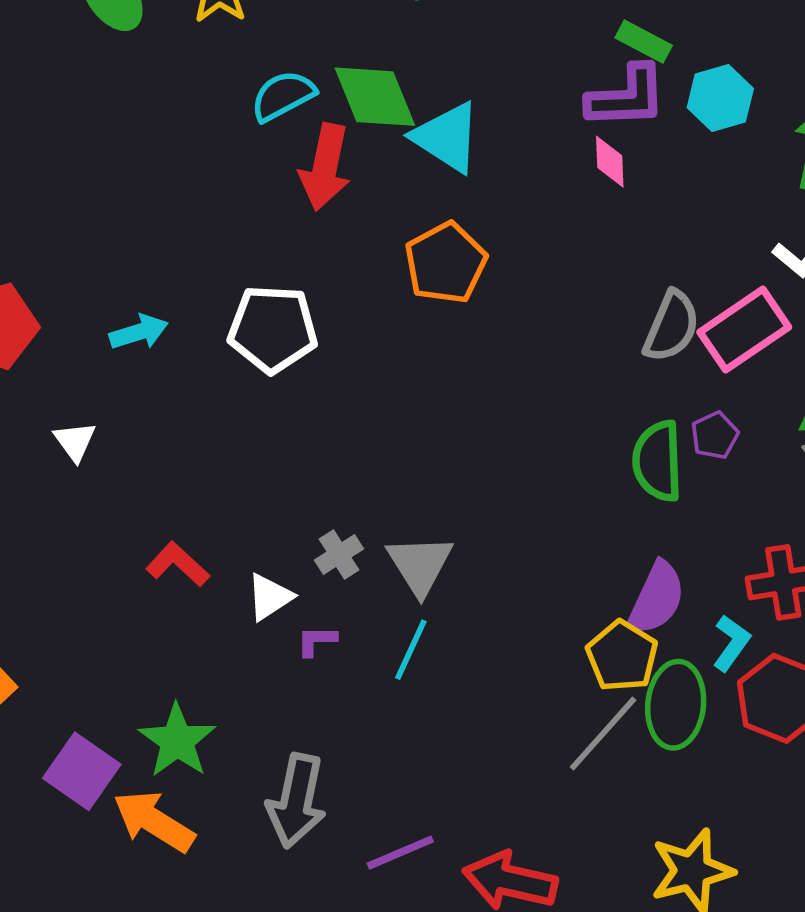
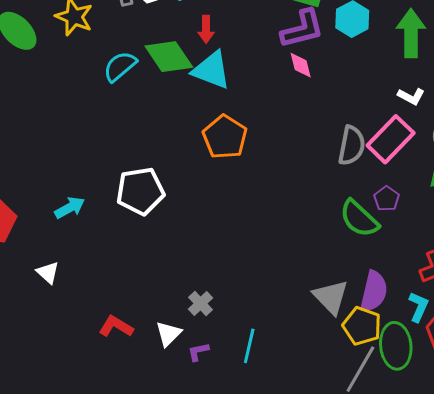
red arrow: (325, 167) -> (206, 29), moved, size x0.6
green semicircle: (658, 461) -> (359, 219), turned -33
gray triangle: (420, 565) -> (331, 297), moved

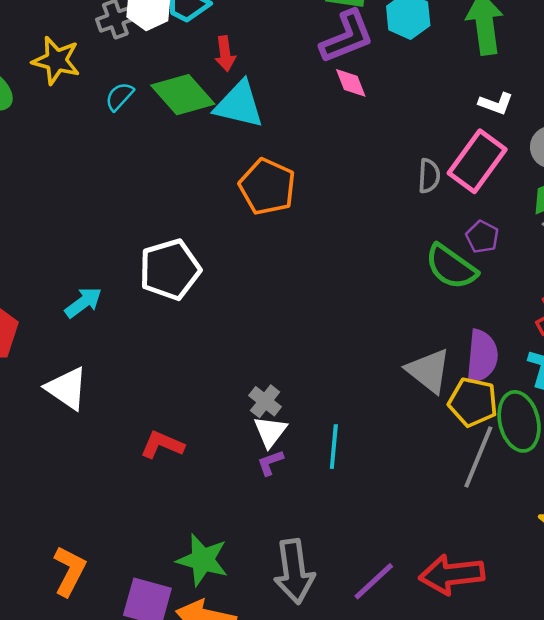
cyan semicircle: (120, 66) -> (119, 96), moved, size x0.7
gray semicircle: (352, 146) -> (429, 176), size x0.7
white triangle: (48, 273) -> (67, 388), size x1.5
white triangle: (168, 334) -> (270, 431), moved

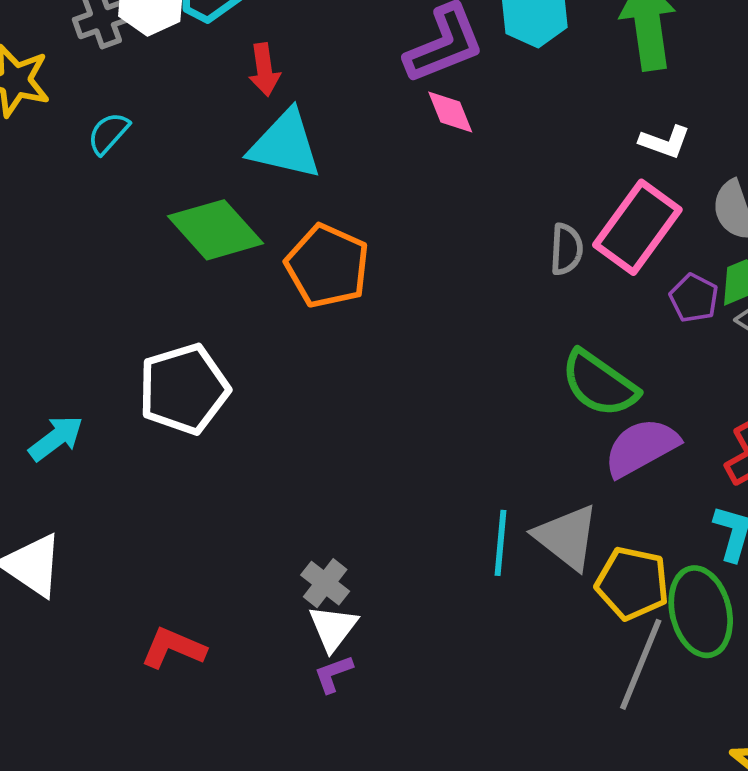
green diamond: (183, 95) -> (215, 230), moved
purple pentagon: (482, 237) -> (694, 298), moved
purple semicircle: (482, 356) -> (641, 447), moved, turned -124
cyan line: (334, 447) -> (501, 543), moved

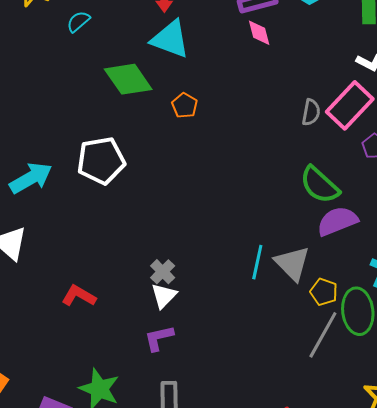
orange pentagon: (327, 266) -> (185, 105), size x0.6
cyan arrow: (56, 438) -> (31, 178), size x1.4
yellow pentagon: (632, 583) -> (324, 292), size x0.7
purple L-shape: (333, 674) -> (159, 338), moved, size x1.4

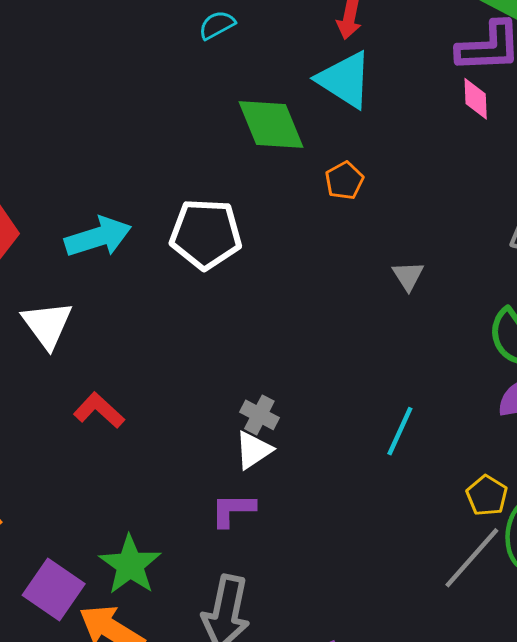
gray triangle: (292, 263) -> (408, 276), moved, size x0.6
gray cross: (163, 272) -> (259, 415), turned -30
red L-shape: (79, 296) -> (99, 410), moved

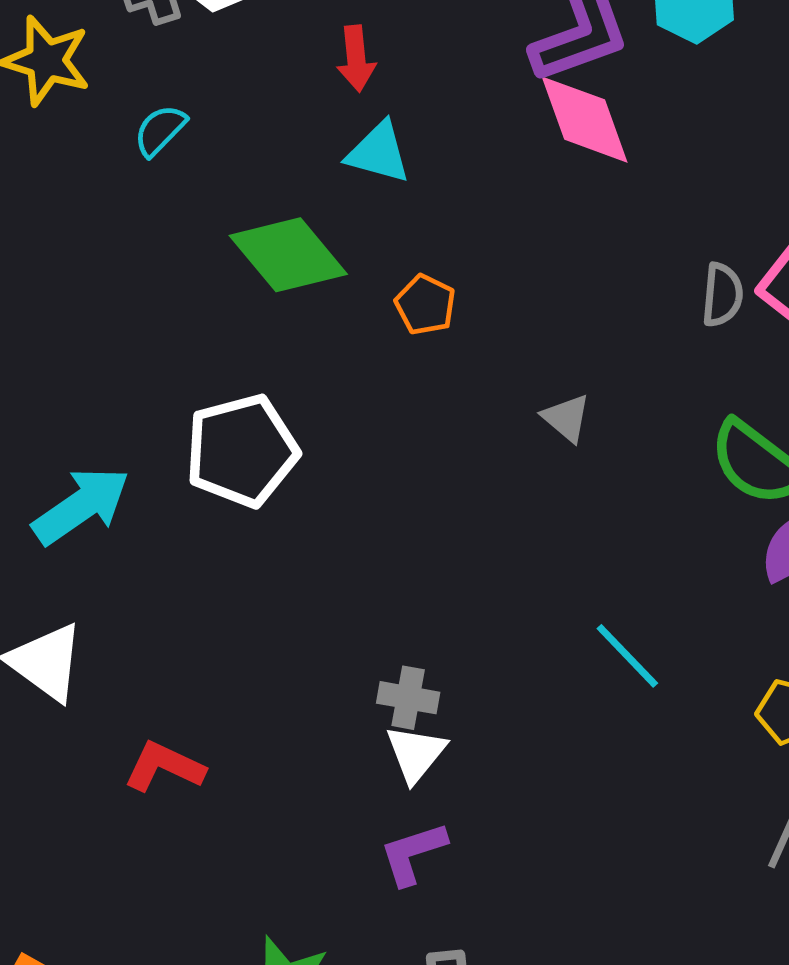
cyan triangle: (345, 80) -> (378, 153), size x0.7
pink diamond: (476, 99) -> (585, 120), size x1.6
cyan line: (400, 431) -> (627, 656), turned -51

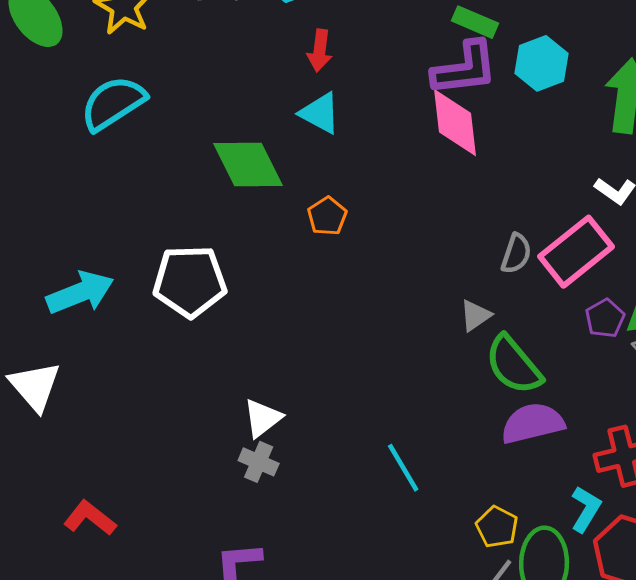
cyan semicircle: (160, 130) -> (113, 103), moved, size x1.8
gray triangle: (566, 418) -> (475, 316), moved, turned 32
white triangle: (416, 753) -> (263, 418), moved
red L-shape: (164, 767) -> (90, 518), moved

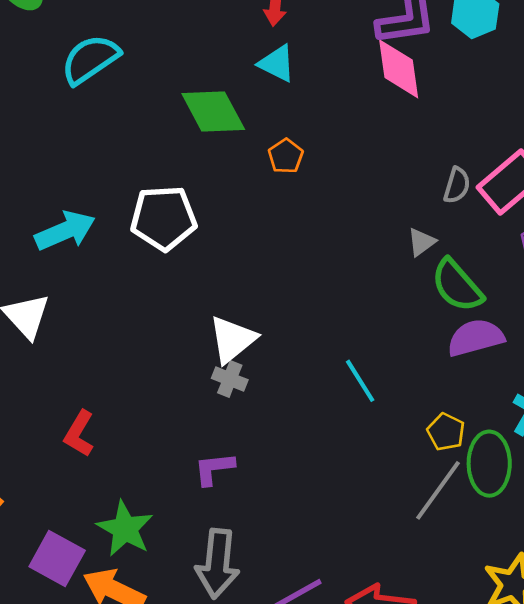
white triangle: (263, 418) -> (232, 339), size x1.4
red L-shape: (90, 518) -> (79, 434), turned -96

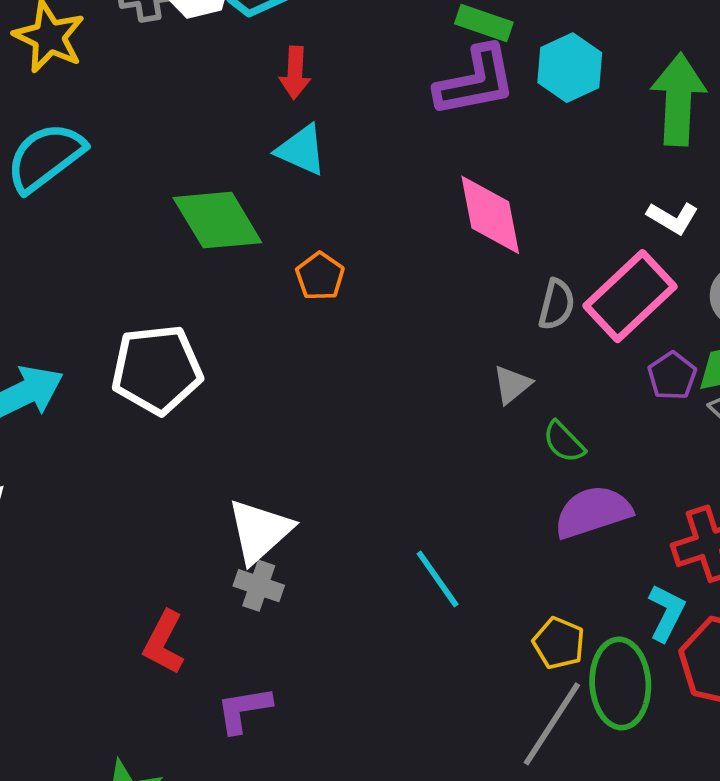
pink diamond: (399, 69) -> (490, 215), moved
green semicircle: (457, 286) -> (564, 442), size x0.6
red L-shape: (79, 434) -> (164, 642), moved

